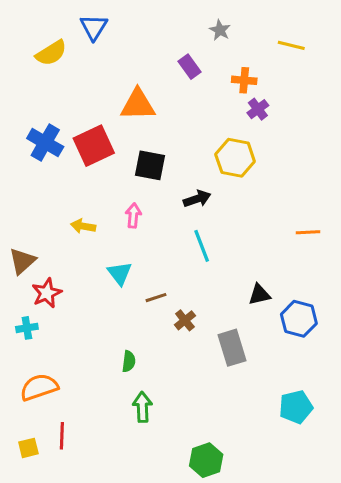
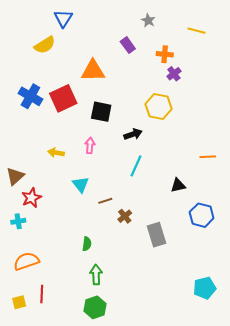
yellow semicircle: (51, 53) -> (45, 45), moved
cyan line: (202, 246) -> (136, 166), turned 45
black triangle: (259, 295) -> (178, 185), moved
cyan pentagon: (296, 407) -> (205, 288), moved
green hexagon: (206, 460) -> (95, 307), moved

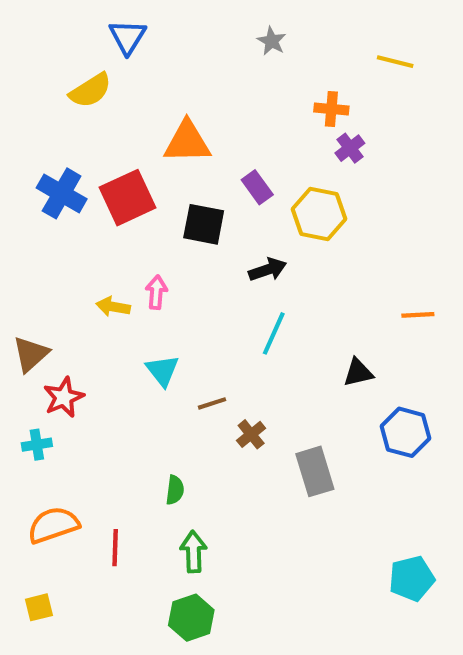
gray star: (148, 20) -> (272, 41), moved
purple rectangle: (128, 45) -> (257, 187), moved
pink arrow: (90, 145) -> (156, 292), moved
red line: (42, 294) -> (115, 548), moved

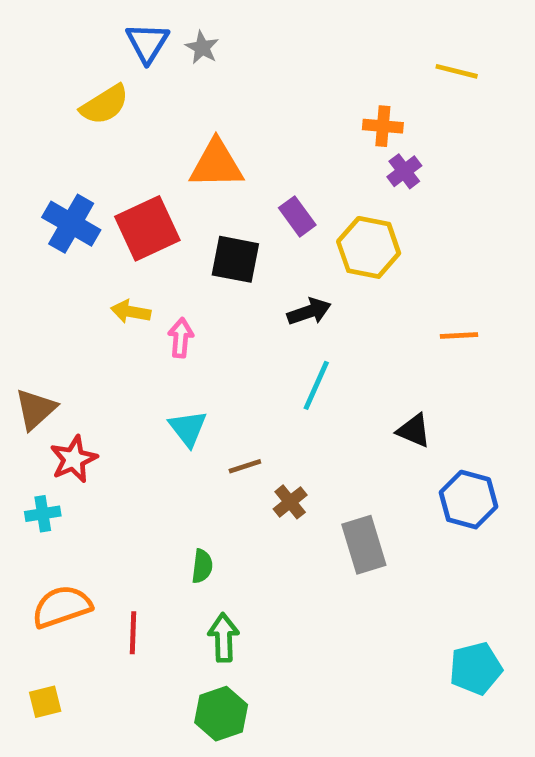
gray star: (272, 41) -> (202, 48), moved
yellow arrow: (113, 307) -> (131, 312), moved
orange line: (418, 315) -> (459, 335), moved
black triangle: (358, 373) -> (414, 431), turned 36

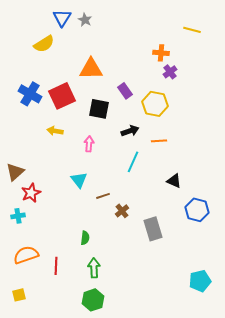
orange line: (459, 335) -> (159, 141), moved
pink arrow: (181, 338) -> (89, 144), moved

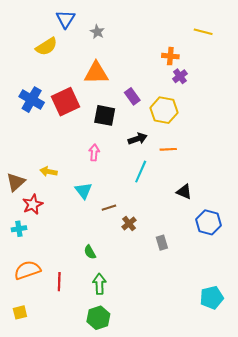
gray star: (85, 20) -> (97, 32), moved
yellow arrow: (55, 131) -> (49, 172), moved
gray rectangle: (153, 229) -> (162, 243), size x0.6
green semicircle: (85, 238) -> (90, 252), turned 144

